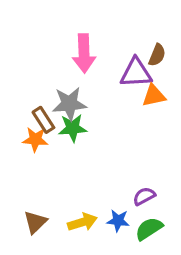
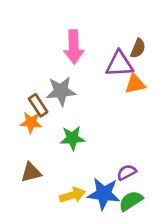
green star: (73, 128) -> (72, 138), moved
blue star: (118, 221) -> (104, 194), size x1.6
brown triangle: (35, 222) -> (31, 172), moved, turned 30

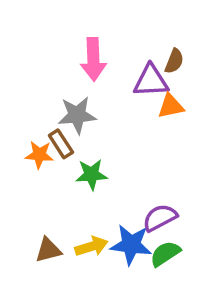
brown rectangle: (38, 105) -> (61, 144), moved
brown triangle: (31, 172) -> (48, 250), moved
purple semicircle: (127, 172) -> (160, 218), size x1.4

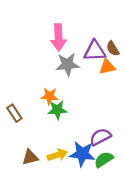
brown semicircle: (174, 61) -> (113, 49), moved, turned 126
gray star: (77, 115) -> (68, 64), moved
brown rectangle: (61, 144) -> (14, 113), moved
orange star: (39, 155) -> (49, 96), moved

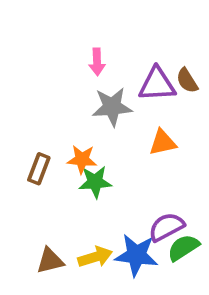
pink arrow: (58, 37) -> (97, 62), size x0.6
orange triangle: (107, 67) -> (163, 142), moved
brown rectangle: (14, 113) -> (39, 169), moved, turned 54
green semicircle: (104, 160) -> (183, 248), moved

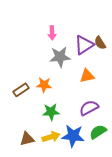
purple triangle: (157, 84) -> (84, 45), turned -30
brown rectangle: (39, 169) -> (21, 90), turned 35
green star: (95, 182) -> (51, 112), moved
purple semicircle: (166, 227) -> (89, 108), moved

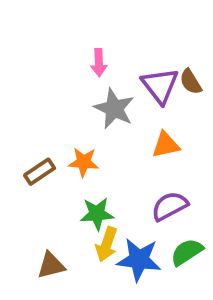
purple triangle: (84, 45) -> (160, 86), turned -35
gray star: (60, 57) -> (114, 109), turned 30
yellow arrow: (51, 137) -> (106, 244), moved, turned 126

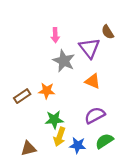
brown semicircle: (191, 82) -> (108, 32), moved
orange triangle: (166, 145) -> (93, 81), turned 35
blue star: (139, 260) -> (78, 145), size x0.7

